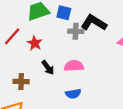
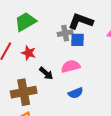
blue square: (64, 13) -> (77, 40), moved
brown cross: (21, 82) -> (24, 92), size x1.6

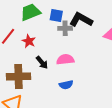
blue square: (77, 40) -> (56, 15), moved

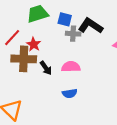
brown cross: (19, 76) -> (24, 59), moved

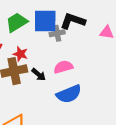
blue square: (65, 19) -> (45, 21), size x1.6
blue semicircle: (70, 93) -> (69, 94), size x1.6

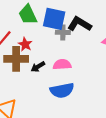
green trapezoid: (17, 22) -> (28, 15), turned -95
black arrow: (39, 74) -> (38, 67), turned 96

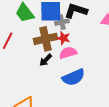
red star: (25, 44) -> (64, 38), moved
brown cross: (16, 59) -> (46, 39), moved

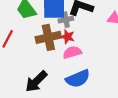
black arrow: (46, 60) -> (36, 81), moved, size x1.6

